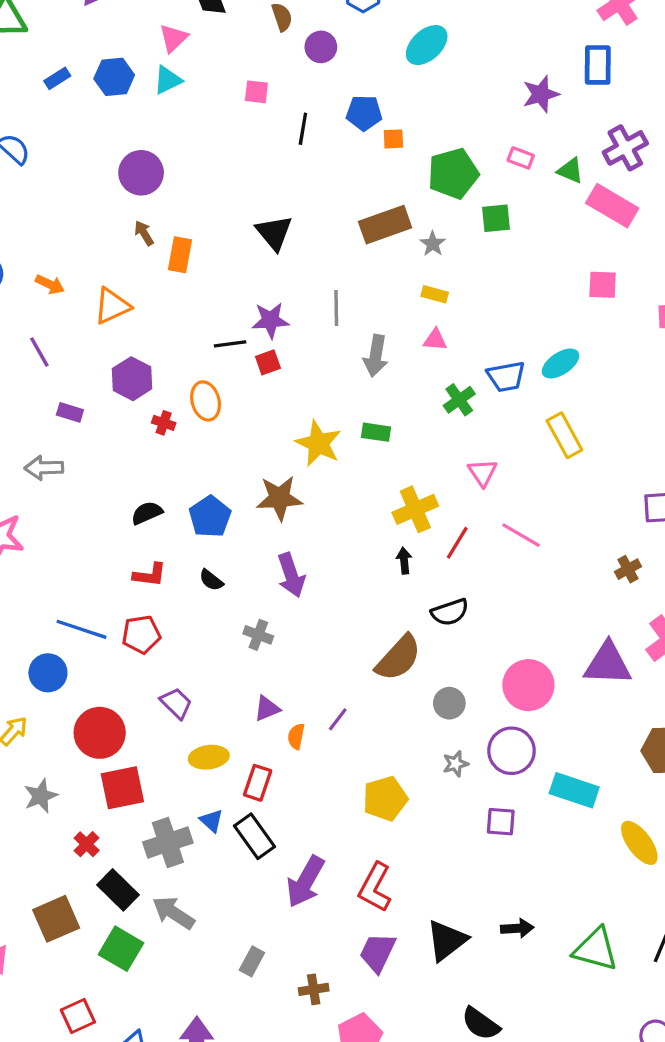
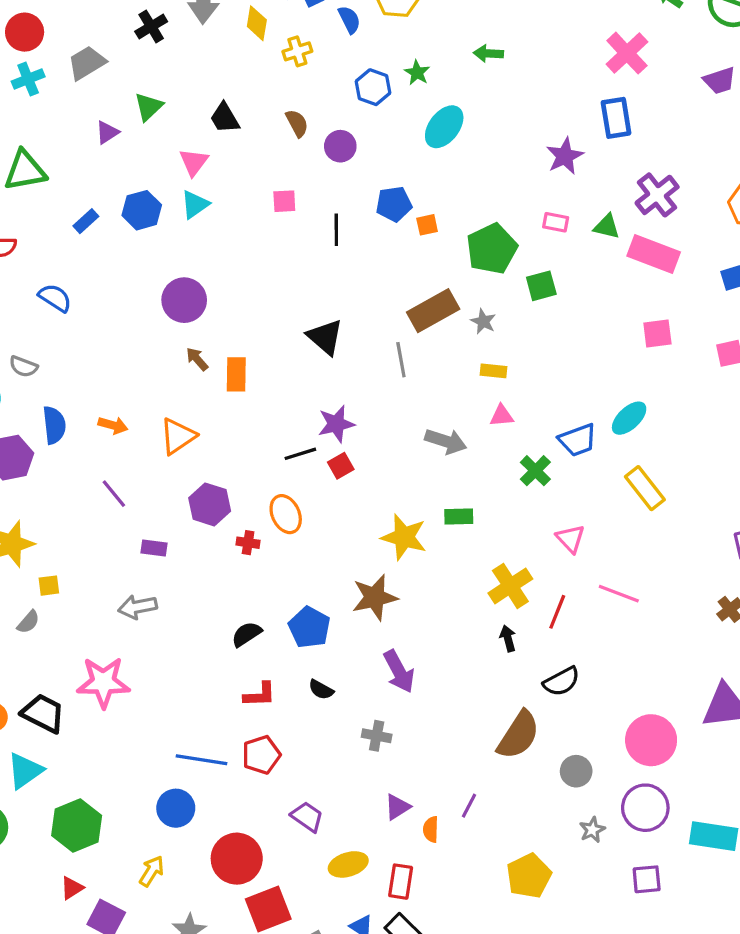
gray line: (336, 308) -> (401, 360), moved
gray arrow: (376, 356) -> (446, 441), turned -72

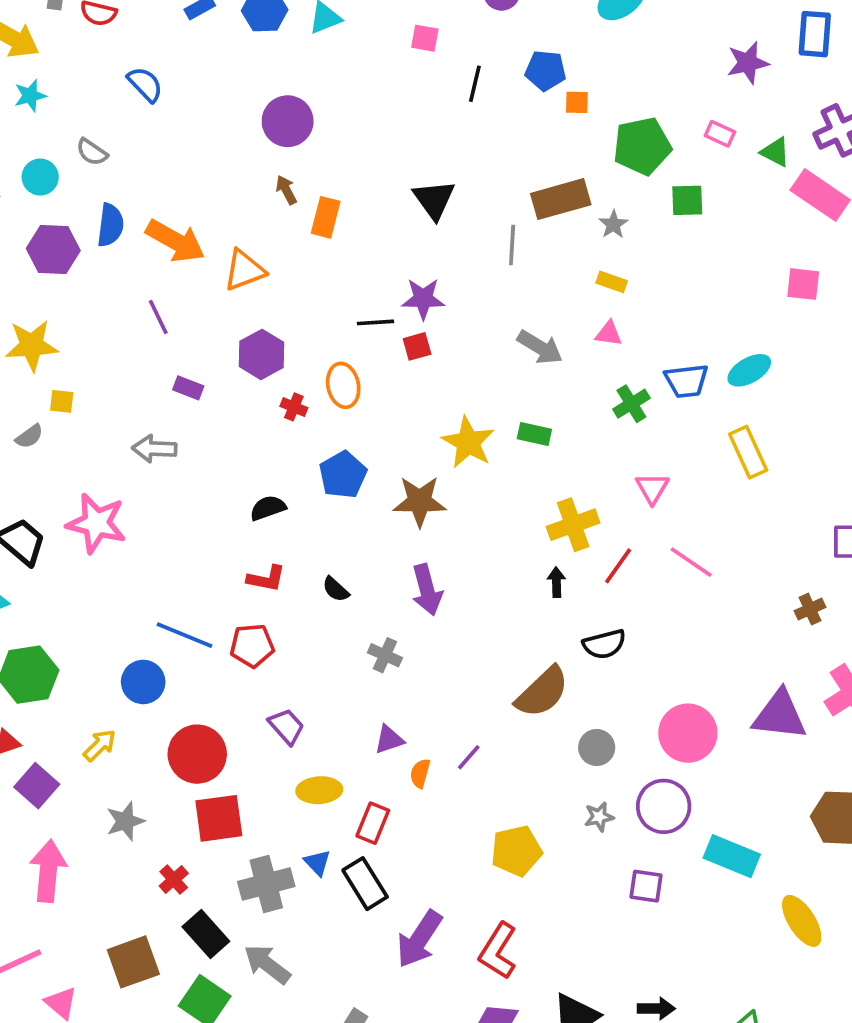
orange arrow: (113, 425) -> (175, 241), size x1.8
blue pentagon: (309, 627) -> (343, 475), moved

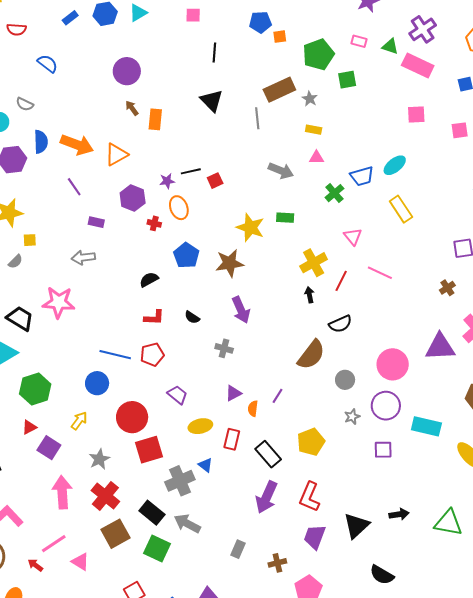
black line: (475, 84) -> (214, 53), moved
purple star: (423, 299) -> (167, 181), moved, size x0.7
red cross: (174, 880) -> (105, 496), moved, size x1.8
black rectangle: (365, 884) -> (268, 454), moved

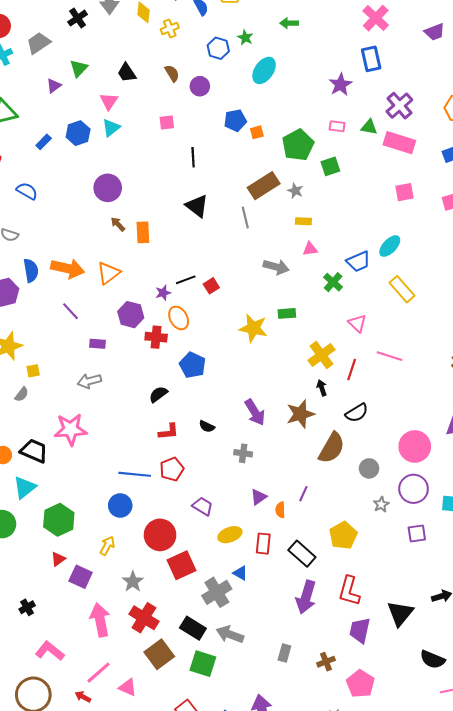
red cross: (154, 223) -> (156, 337), size x1.5
brown star: (230, 263) -> (300, 414), moved

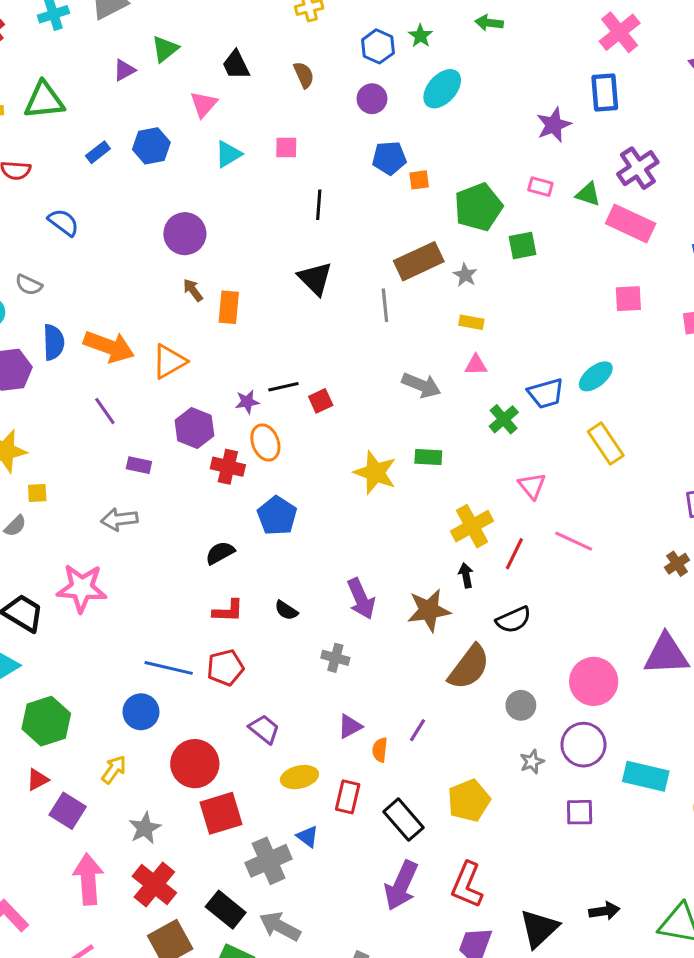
purple circle: (200, 86) -> (372, 99), moved
cyan triangle: (111, 128) -> (228, 154), moved

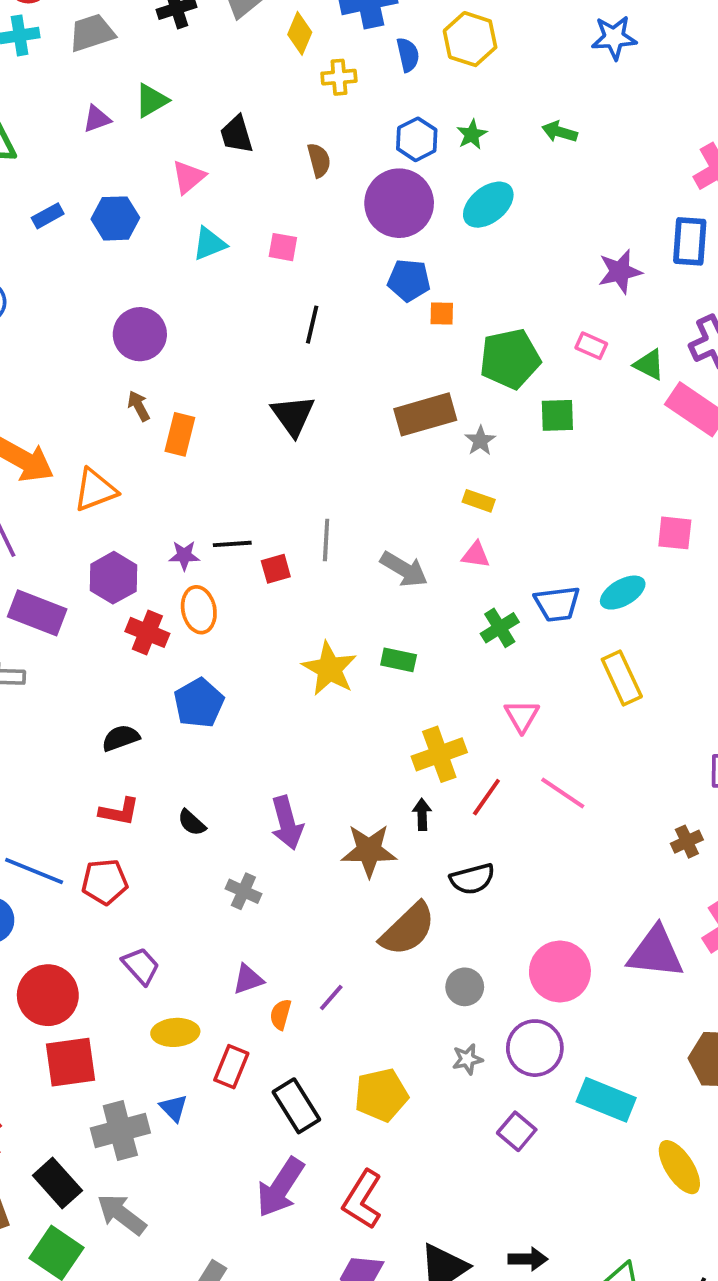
purple circle: (372, 99) -> (399, 203), size x1.8
pink square: (628, 299) -> (675, 533), moved
gray line: (385, 305) -> (326, 540), moved
purple rectangle: (139, 465) -> (37, 613), size x1.8
purple square: (580, 812) -> (517, 1131), turned 32

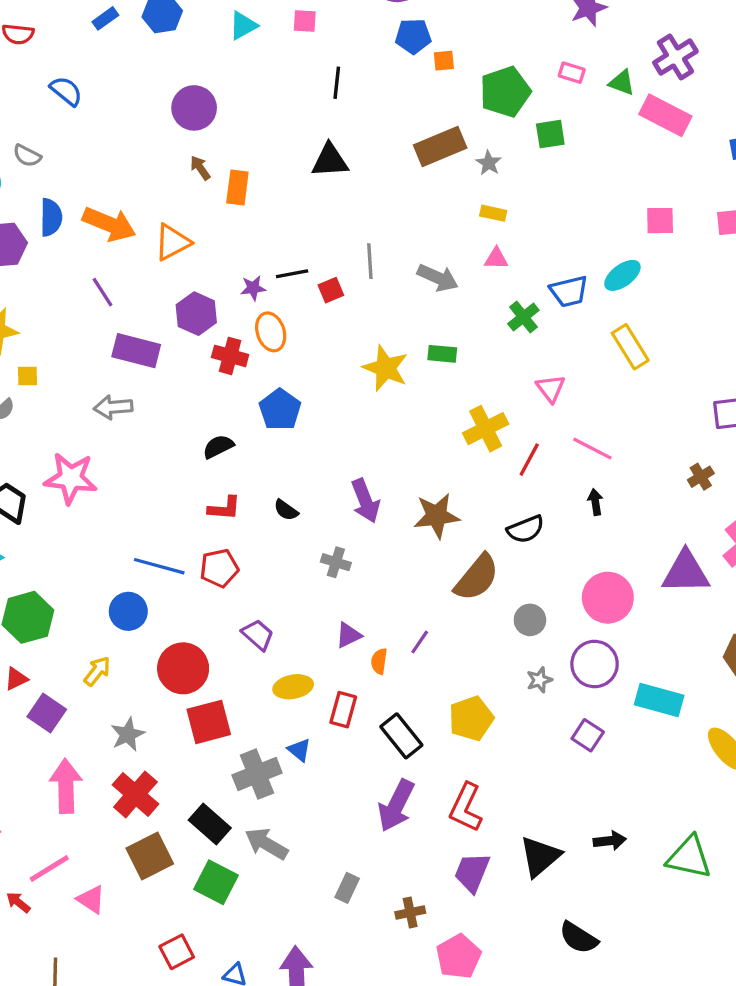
black triangle: (293, 415) -> (330, 160), turned -51
black arrow: (422, 814) -> (595, 502), moved

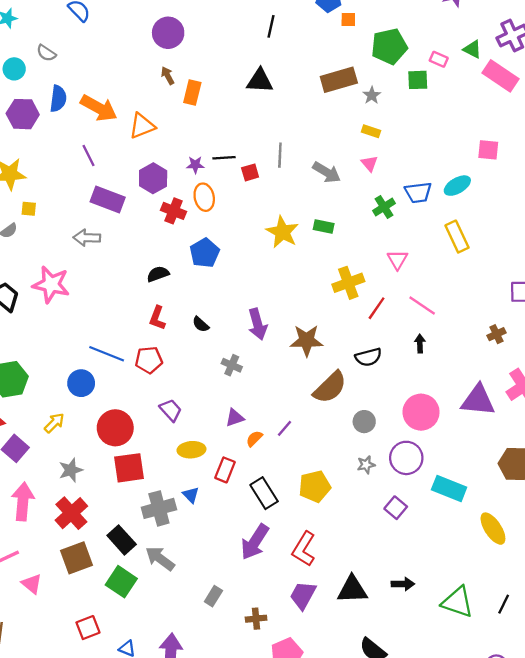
pink rectangle: (572, 73) -> (439, 59), moved
pink triangle: (496, 259) -> (369, 163), turned 42
red L-shape: (224, 508) -> (157, 318), turned 100
orange semicircle: (379, 661) -> (254, 439), turned 30
black triangle: (540, 856) -> (352, 590), turned 32

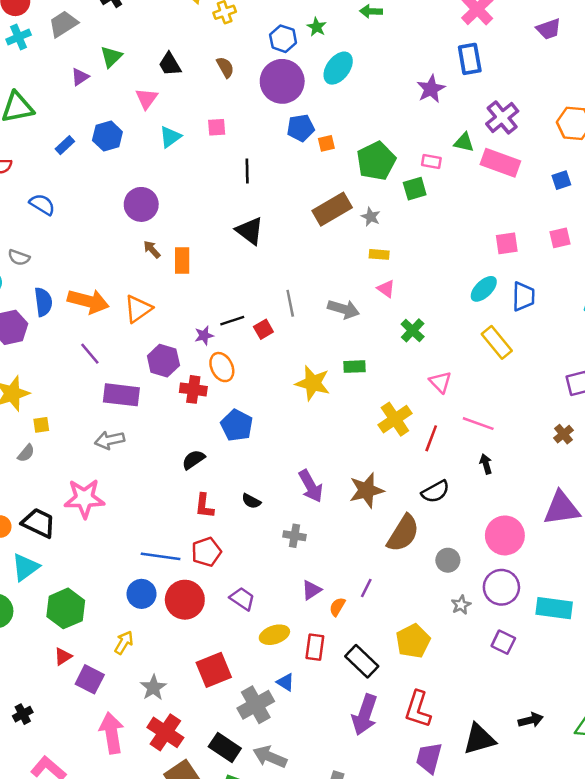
black triangle: (260, 81) -> (250, 231), turned 48
blue trapezoid: (418, 193) -> (524, 296), moved, turned -68
red circle: (115, 428) -> (185, 600), moved

